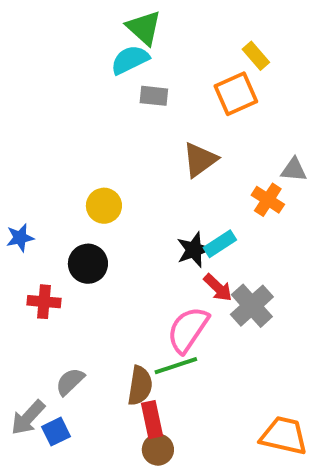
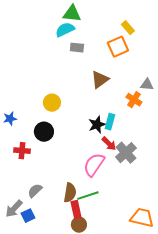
green triangle: (144, 28) -> (72, 14), turned -36
cyan rectangle: (220, 244) -> (110, 122), turned -42
green line: (176, 366) -> (88, 196), moved

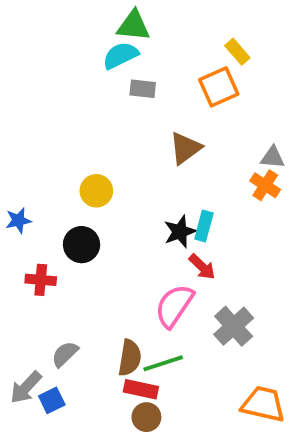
orange cross: (134, 100) -> (265, 185), moved
gray cross: (126, 153) -> (234, 326), moved
red rectangle: (76, 210) -> (141, 389), turned -66

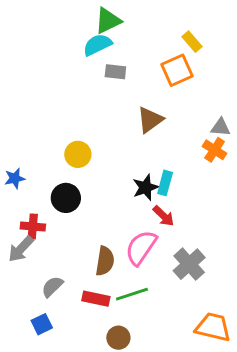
green triangle: (133, 26) -> (108, 21), turned -32
brown semicircle: (130, 358) -> (105, 261), moved
gray arrow: (26, 387) -> (21, 249), moved
red rectangle: (141, 389) -> (96, 299), moved

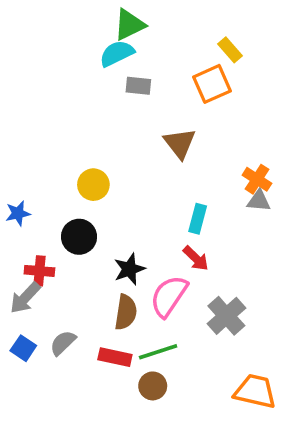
brown triangle: (150, 120) -> (180, 143), turned -32
gray triangle: (221, 127) -> (259, 201), moved
black star: (145, 187) -> (129, 269), moved
blue square: (42, 324) -> (23, 348), moved, turned -30
brown circle: (118, 338) -> (153, 386), moved

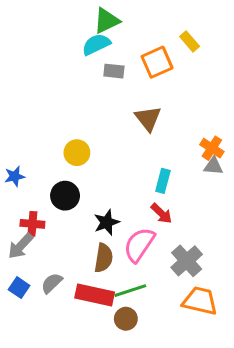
orange square: (212, 84) -> (157, 62), moved
red rectangle: (115, 357) -> (95, 295), size x1.4
orange trapezoid: (255, 391) -> (200, 301), moved

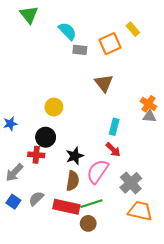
green triangle: (107, 21) -> (29, 15), moved, turned -42
cyan semicircle: (96, 44) -> (67, 31), turned 72
red cross: (32, 224) -> (36, 155), moved

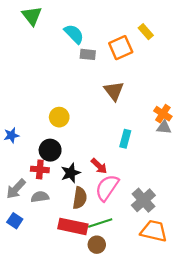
red arrow: (113, 150) -> (99, 166), moved
black star: (75, 156) -> (71, 173), moved
gray semicircle: (36, 198) -> (40, 197), moved, turned 35

